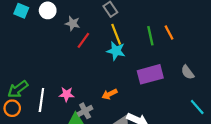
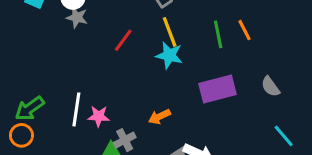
gray star: (73, 23) -> (77, 17), moved
white line: (41, 100) -> (76, 109), moved

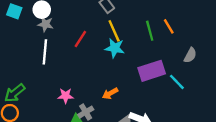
gray semicircle: (270, 87) -> (190, 55), moved, turned -112
white line: (76, 109) -> (45, 52), moved
cyan line: (284, 136) -> (177, 82), moved

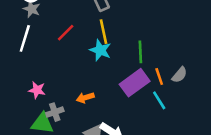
orange line: (169, 26) -> (159, 76), moved
green line: (150, 31) -> (140, 52), moved
purple rectangle: (152, 71) -> (135, 83), turned -30

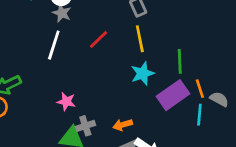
cyan star: (100, 50) -> (143, 74), moved, turned 30
gray semicircle: (179, 75) -> (219, 99), moved, turned -102
orange arrow: (85, 98) -> (123, 125), moved
cyan line: (159, 100) -> (199, 115), turned 36

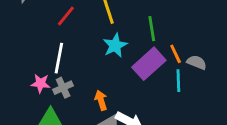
white line: (54, 45) -> (59, 58), moved
orange arrow: (123, 125) -> (101, 100), turned 96
gray cross: (85, 126) -> (63, 88), moved

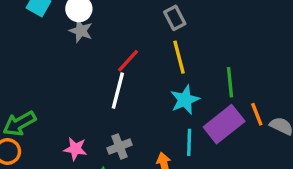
white line: (59, 58) -> (118, 91), moved
cyan line: (178, 81) -> (189, 142), moved
pink star: (41, 83) -> (75, 149), moved

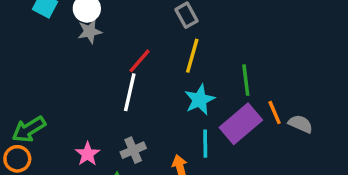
gray star: (81, 31) -> (90, 31), turned -30
yellow line: (179, 57) -> (192, 56), turned 32
pink star: (75, 149) -> (88, 154), turned 30

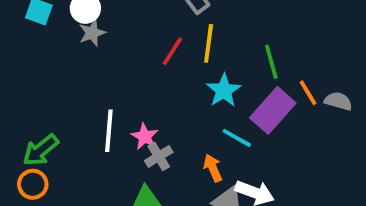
red line: (140, 61) -> (172, 51), moved
white line: (130, 92) -> (109, 131), moved
cyan line: (205, 144) -> (237, 138), turned -52
pink star: (88, 154) -> (145, 136), moved

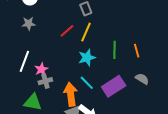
gray star: (92, 33) -> (29, 24), moved
orange line: (308, 93) -> (137, 51), moved
purple rectangle: (273, 110) -> (114, 86), moved
orange arrow: (213, 168) -> (71, 94), size x1.6

